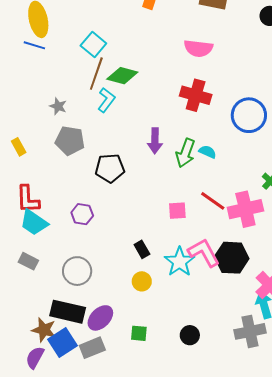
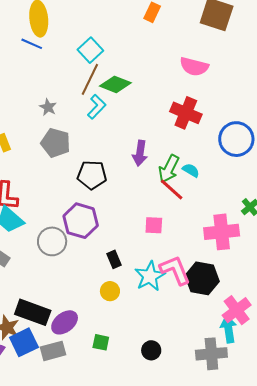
red line: (213, 201) -> (172, 190), moved
purple hexagon: (82, 214) -> (81, 221), moved, size x1.6
gray circle: (77, 271) -> (52, 241), moved

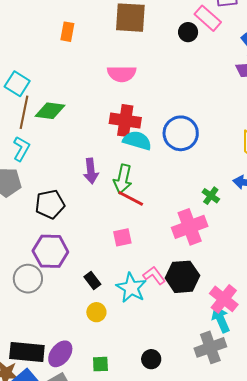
cyan L-shape: (97, 107) -> (21, 149), moved
cyan semicircle: (191, 170) -> (137, 140), moved, size x1.6
pink L-shape: (175, 270) -> (154, 275), size x0.7

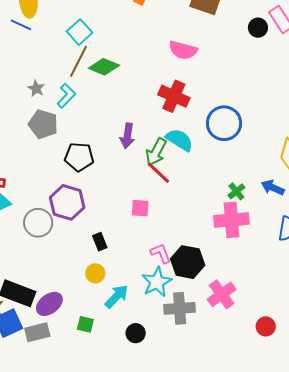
cyan semicircle: (137, 140) -> (179, 140), moved
pink cross: (190, 227) -> (231, 220), moved
cyan star: (131, 288) -> (157, 282), moved
cyan arrow: (221, 319) -> (117, 296), moved, turned 52
gray cross: (210, 347) -> (180, 308), moved

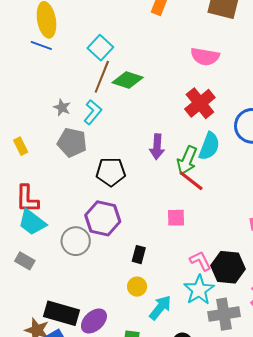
red cross: (174, 96) -> (200, 103), turned 32
cyan semicircle: (179, 140) -> (209, 146), turned 84
black rectangle: (100, 242) -> (139, 255), turned 42

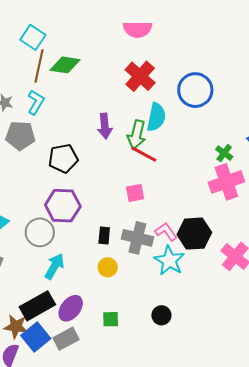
cyan arrow: (160, 308) -> (54, 266), moved
black rectangle: (61, 313) -> (37, 306), turned -36
gray cross: (224, 314) -> (137, 238), moved, turned 32

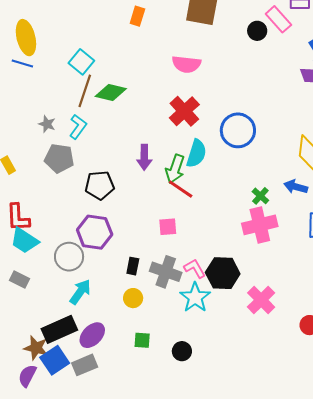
green square: (111, 319) -> (142, 340), moved

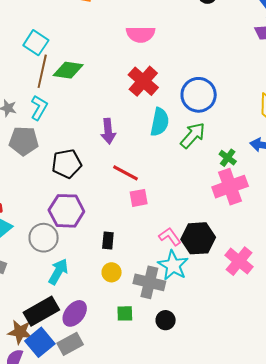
green arrow: (175, 169) -> (193, 135), moved, turned -152
red line: (181, 189) -> (126, 173), moved
gray cross: (166, 272) -> (149, 282), moved

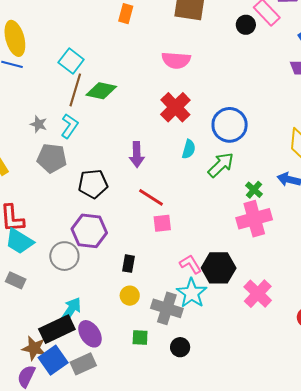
cyan semicircle: (160, 122) -> (189, 149), size x0.7
cyan arrow: (58, 272) -> (71, 310), moved
purple ellipse: (75, 313) -> (90, 334), turned -76

